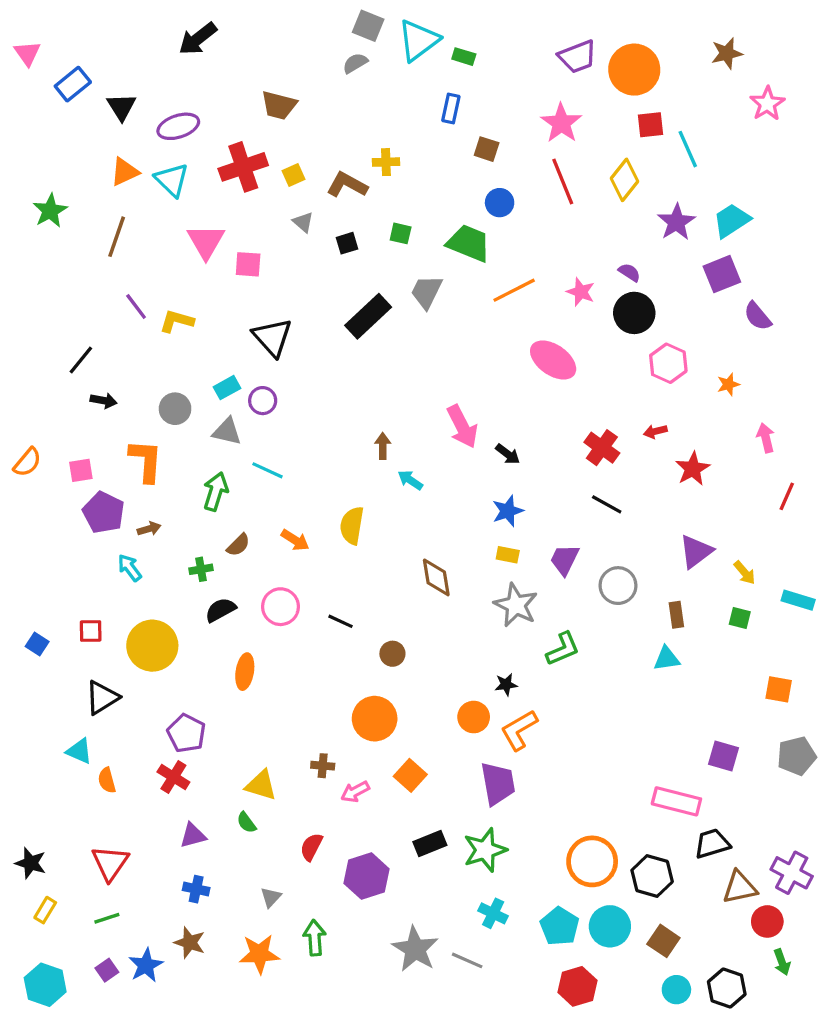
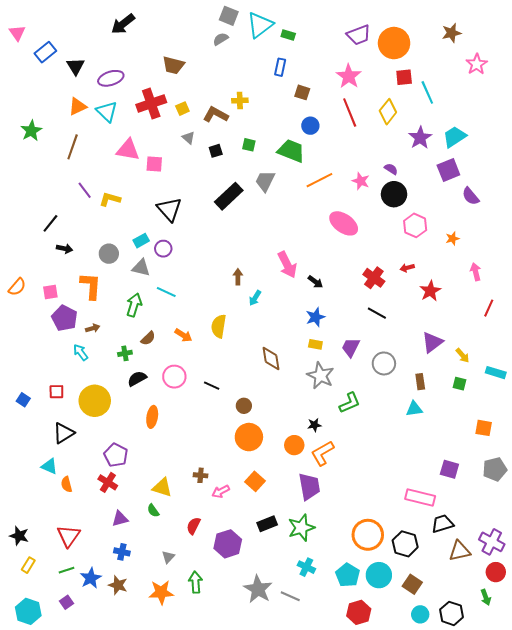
pink triangle: (206, 242) -> (128, 150), turned -50
cyan arrow: (410, 480) -> (255, 298), turned -91
orange circle: (375, 719) -> (249, 437), moved
red circle: (767, 921) -> (496, 572), moved
blue star: (146, 965) -> (91, 578), moved

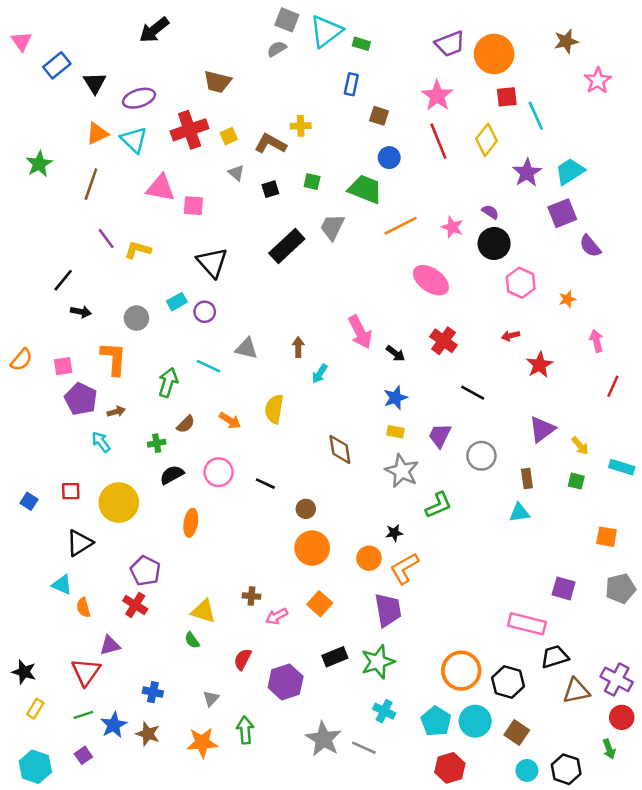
gray triangle: (141, 268) -> (246, 348), moved
red cross: (374, 278) -> (444, 341), moved
purple triangle: (120, 519) -> (110, 645), moved

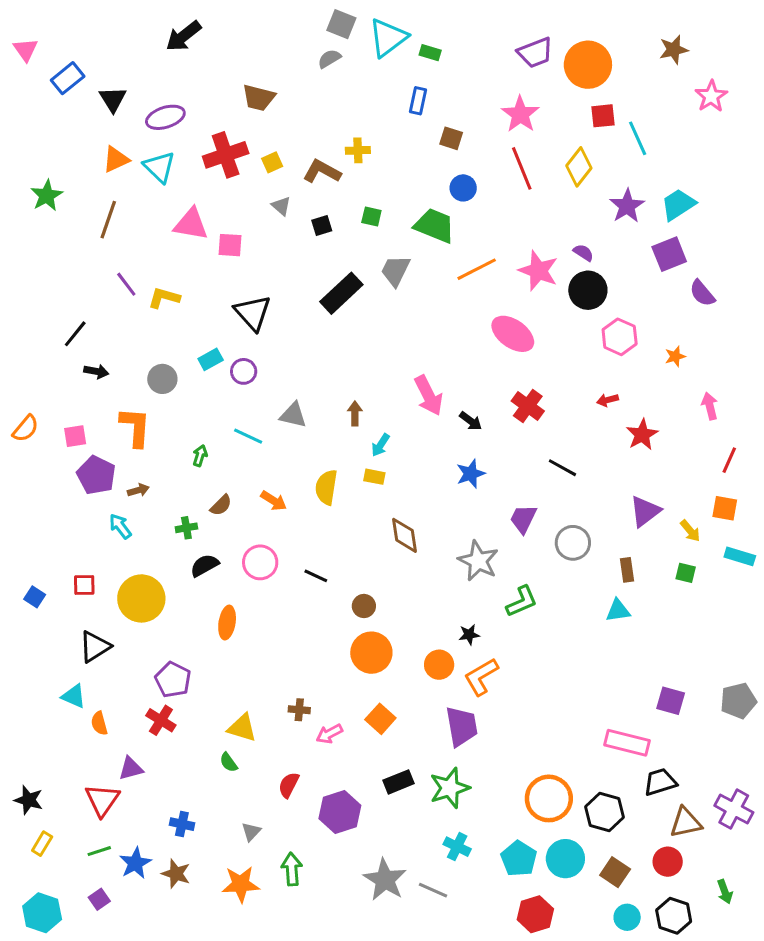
pink star: (452, 227) -> (538, 271), size x1.5
green arrow: (168, 383) -> (200, 456), size x0.6
yellow rectangle: (396, 432) -> (374, 477), moved
orange square: (607, 537) -> (725, 508), moved
red circle: (622, 717) -> (668, 862), moved

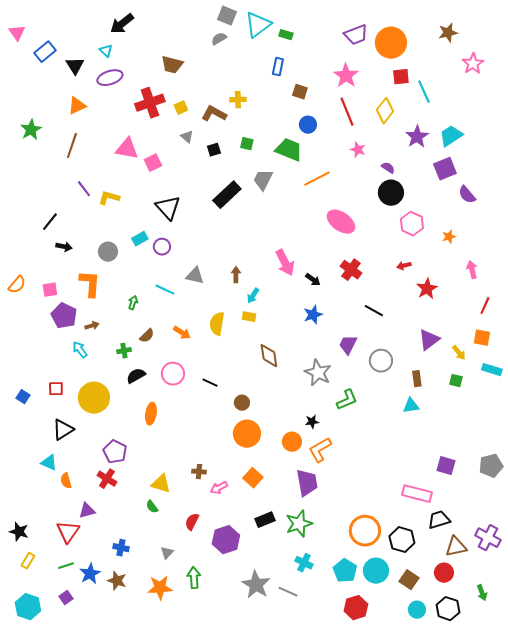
cyan triangle: (159, 167) -> (106, 51), moved, size x0.6
pink square: (230, 245) -> (153, 163), turned -30
pink star: (538, 271) -> (358, 150), moved, size x0.6

